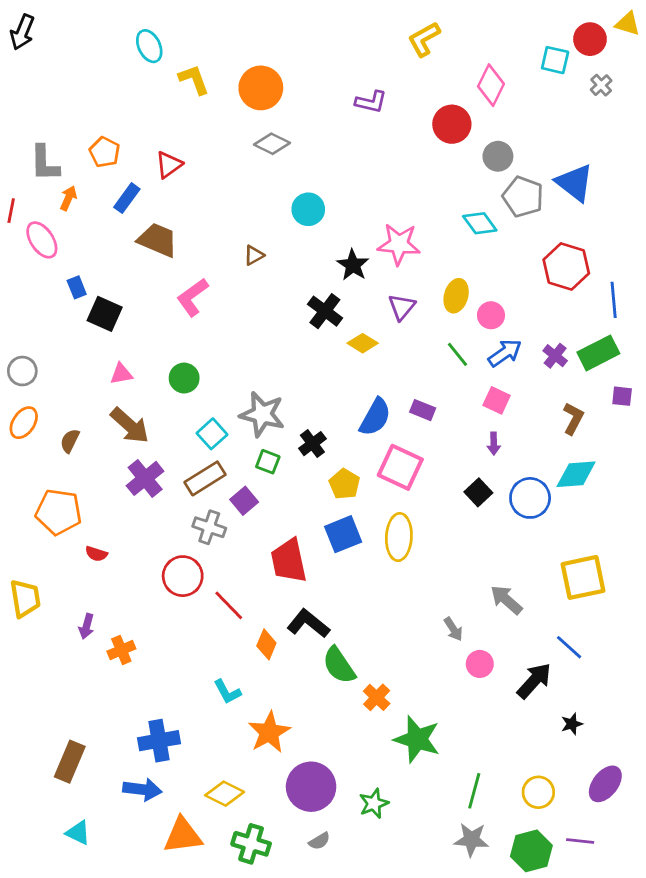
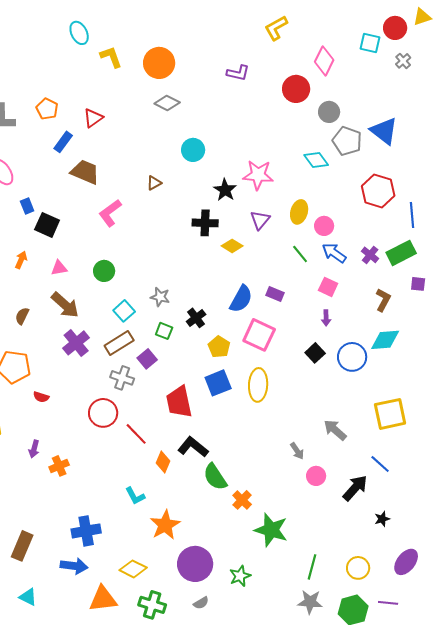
yellow triangle: (628, 24) -> (422, 17), turned -36
orange arrow: (68, 198) -> (21, 260), moved
black cross: (325, 311) -> (205, 223), turned -35
blue arrow: (505, 353) -> (334, 253), turned -110
gray star: (262, 414) -> (160, 297), size x0.6

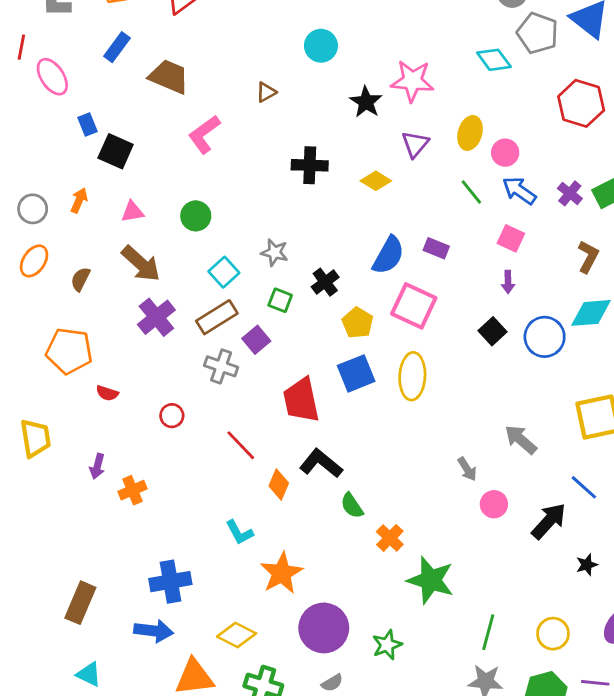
blue rectangle: (63, 142) -> (117, 47), moved
black cross: (205, 223) -> (310, 165), moved
red circle: (103, 413) -> (172, 416), moved, size x0.6
green semicircle: (215, 477) -> (352, 506), size x0.7

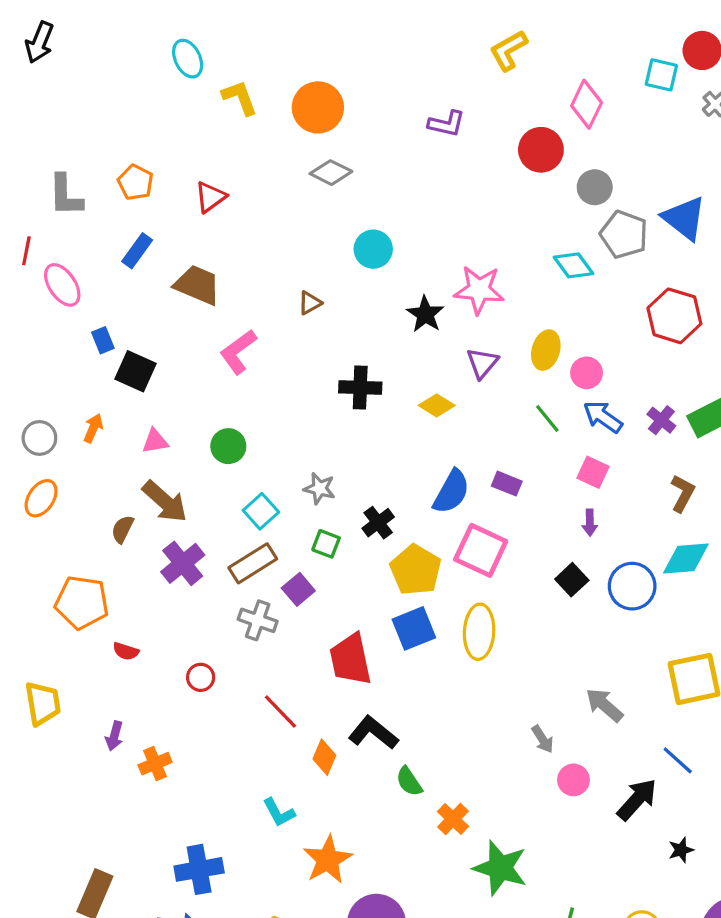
brown semicircle: (80, 279) -> (122, 529), moved
yellow pentagon: (358, 323) -> (416, 570), size x1.4

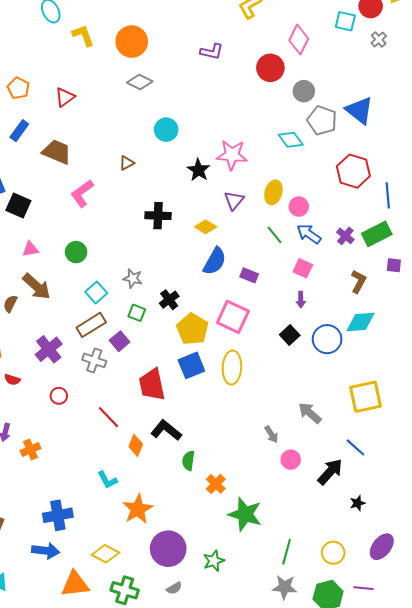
blue semicircle: (451, 492) -> (215, 261), moved
purple cross: (183, 563) -> (49, 349), moved
green semicircle: (409, 782) -> (188, 461), turned 42

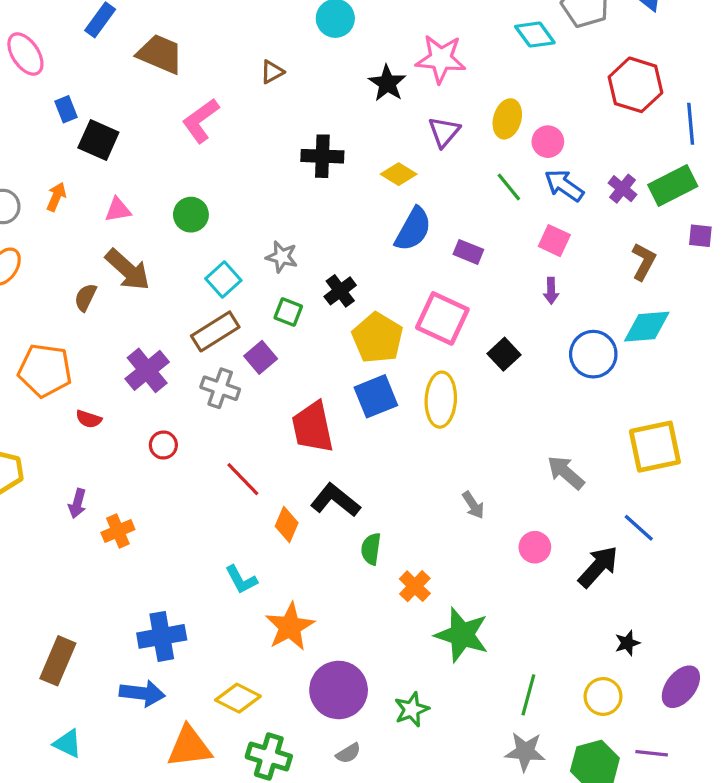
black square: (290, 335) -> (504, 354), moved
gray arrow: (271, 434) -> (473, 505), moved
black star: (357, 503) -> (627, 643), moved

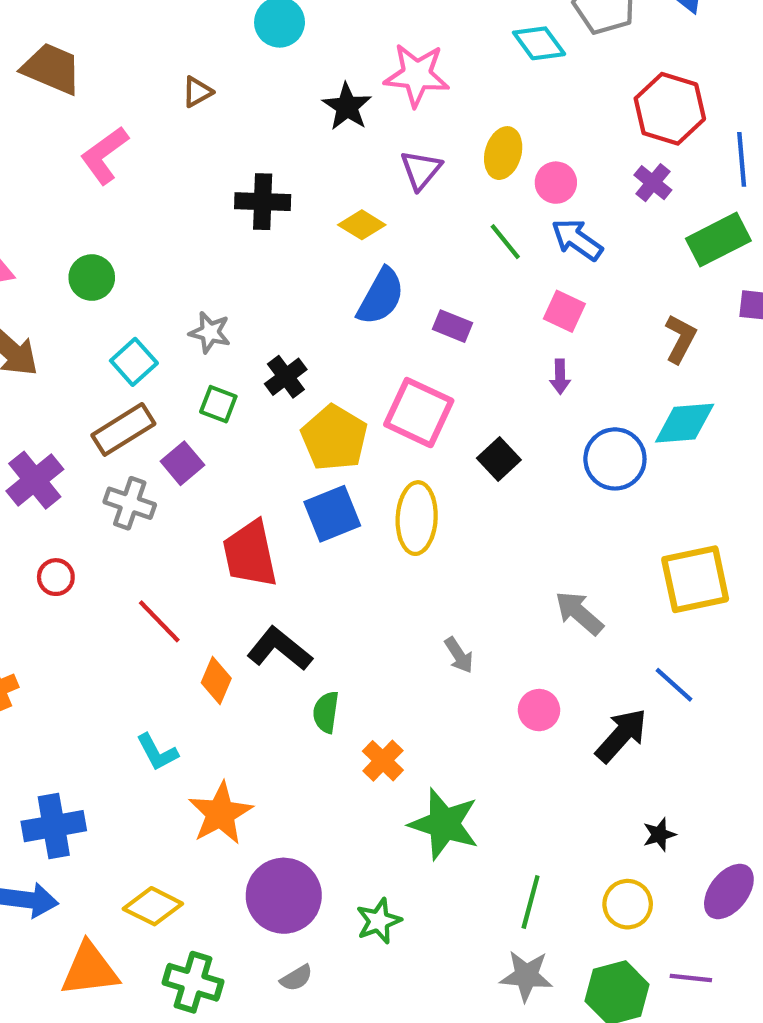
purple cross: (622, 189) -> (653, 183), moved

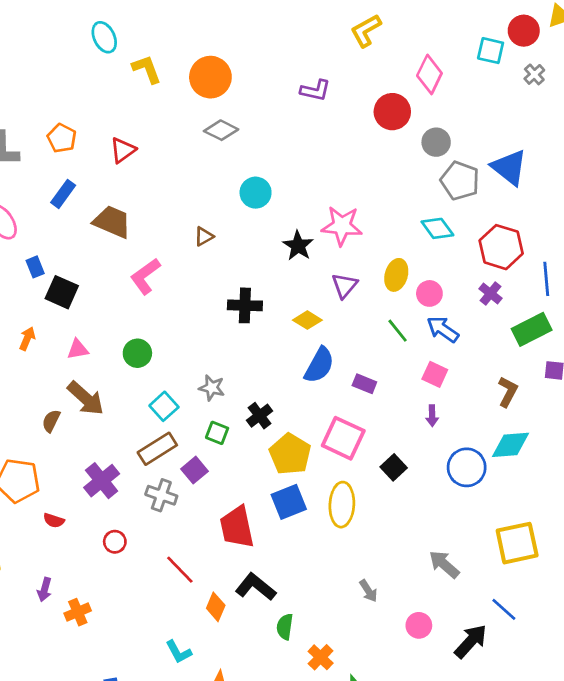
cyan diamond: (539, 43) -> (437, 228), moved

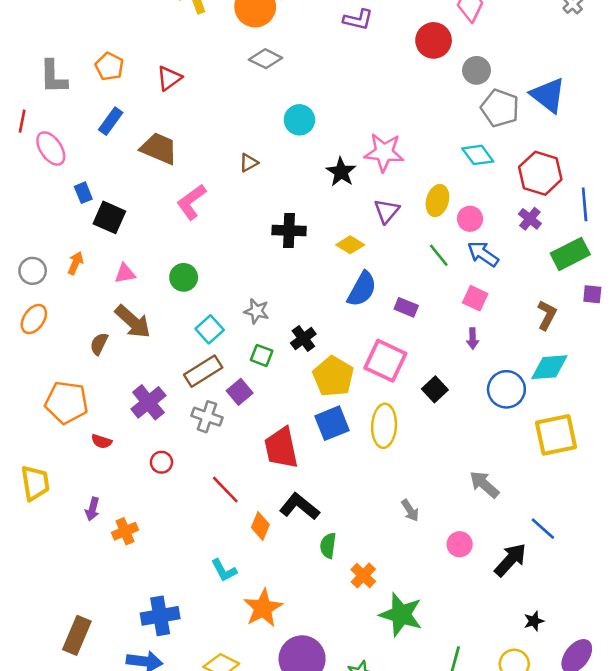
yellow square: (517, 543) -> (556, 435), moved

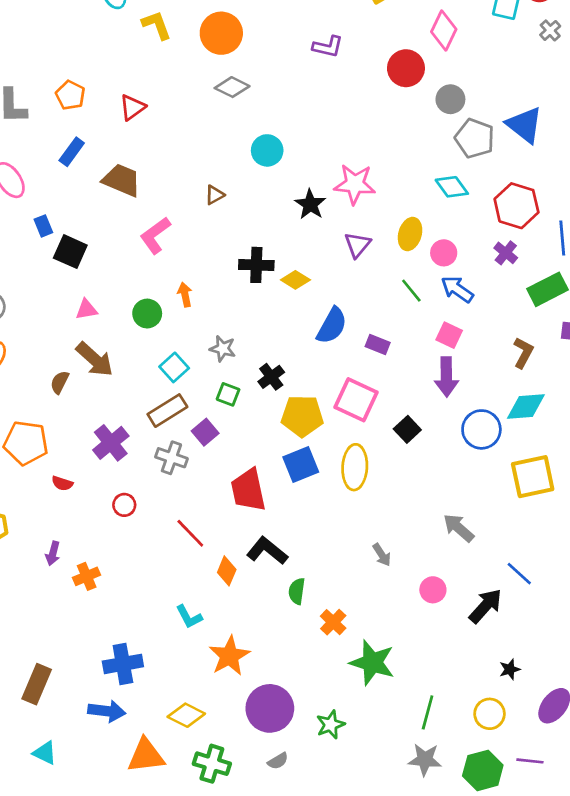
yellow diamond: (350, 245) -> (295, 280), moved
orange arrow: (76, 263) -> (185, 295), moved, turned -35
purple arrow: (473, 339) -> (446, 377), size x1.8
yellow pentagon: (333, 376) -> (302, 416), turned -30

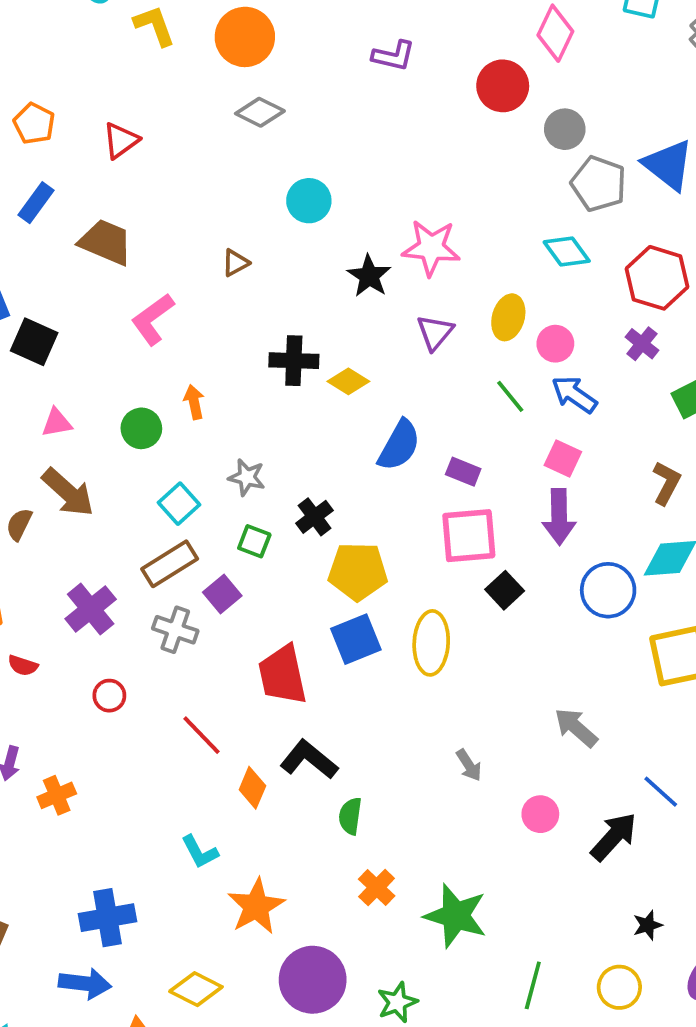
pink square: (356, 400) -> (469, 536), moved, turned -30
orange cross: (333, 622) -> (377, 888), moved

